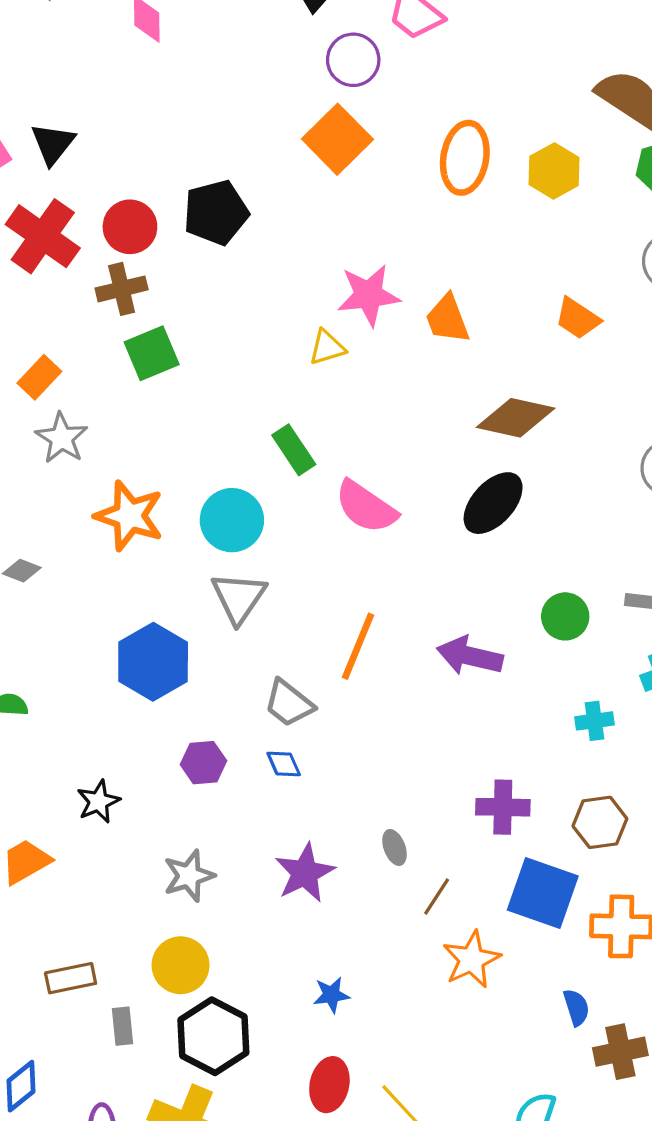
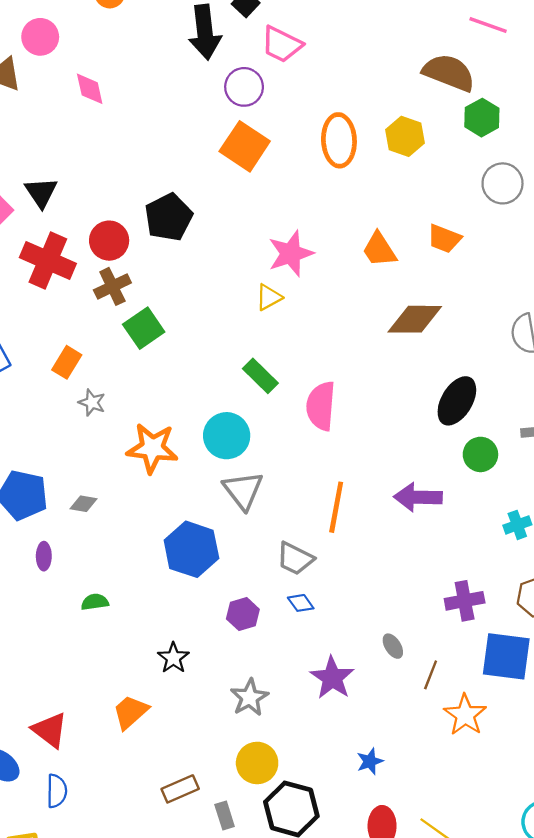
orange trapezoid: (447, 319) -> (379, 250), moved
gray star: (62, 438) -> (92, 403), size x0.7
black ellipse: (493, 503) -> (457, 401), moved
pink semicircle: (366, 507) -> (321, 406), turned 72

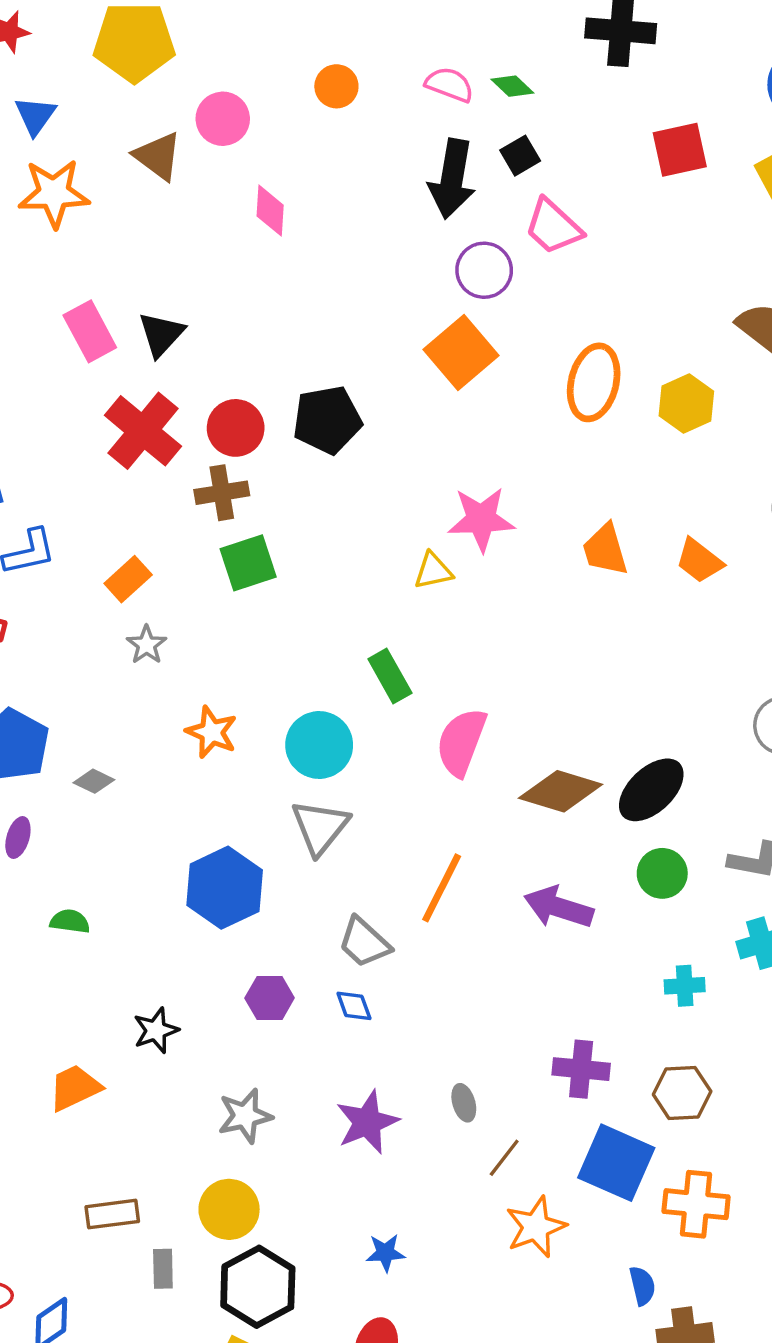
brown diamond: (415, 319) -> (561, 791), moved
orange star: (152, 448) -> (212, 732), size x0.7

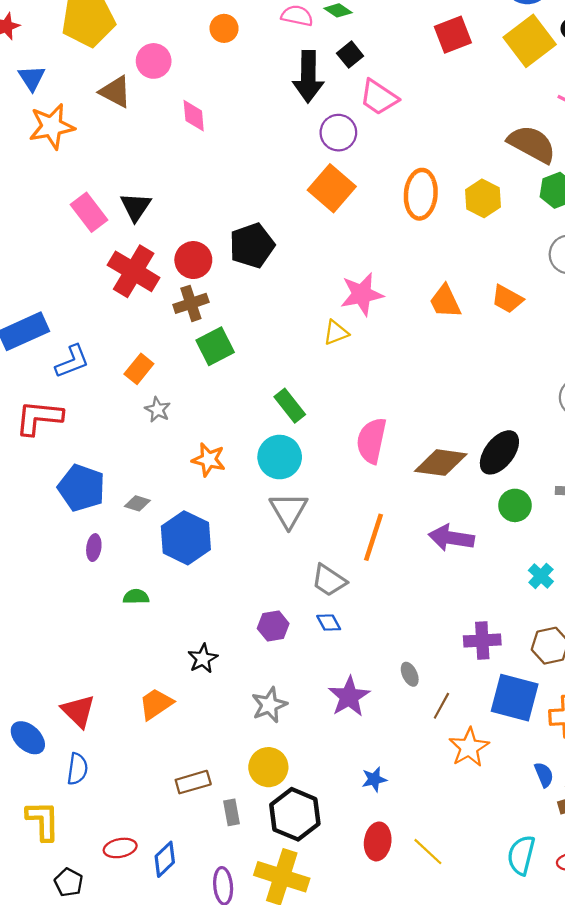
green rectangle: (390, 676) -> (290, 406), moved
blue hexagon: (225, 888) -> (186, 538), moved
cyan cross: (685, 986) -> (541, 576), turned -35

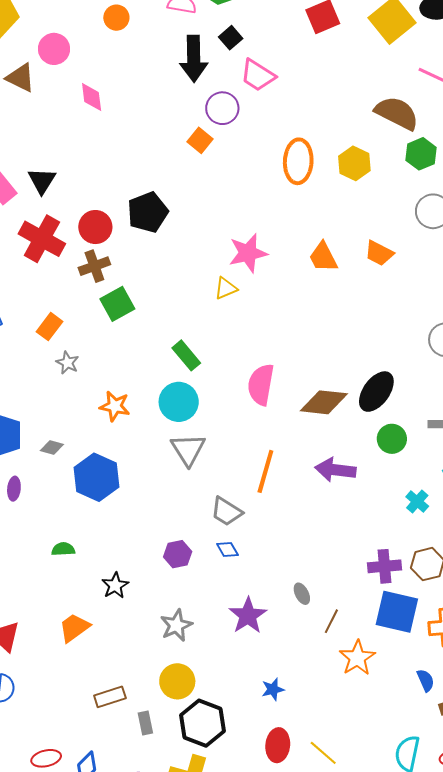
orange square: (332, 188) -> (200, 140), moved, size x0.6
green semicircle: (136, 597) -> (63, 549), moved
purple cross: (482, 640) -> (385, 566), moved

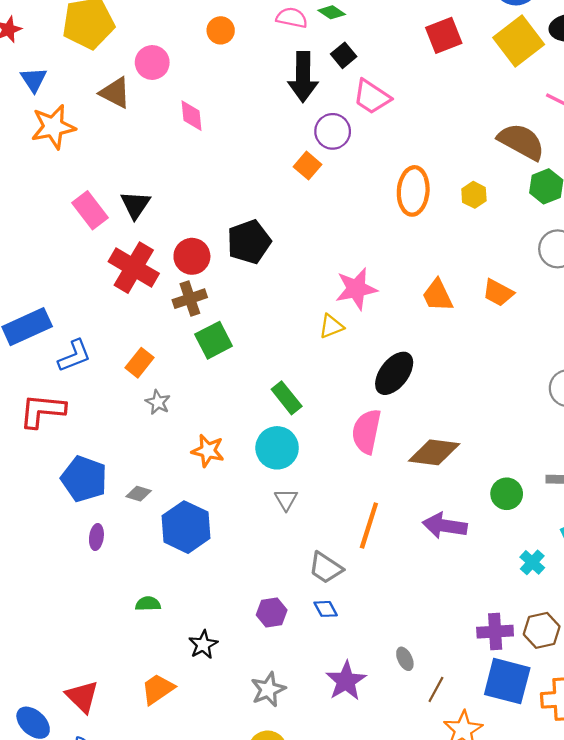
yellow hexagon: (354, 163) -> (474, 195), size x0.7
black ellipse: (376, 392) -> (394, 373), moved
gray triangle: (188, 449) -> (286, 500), size x0.6

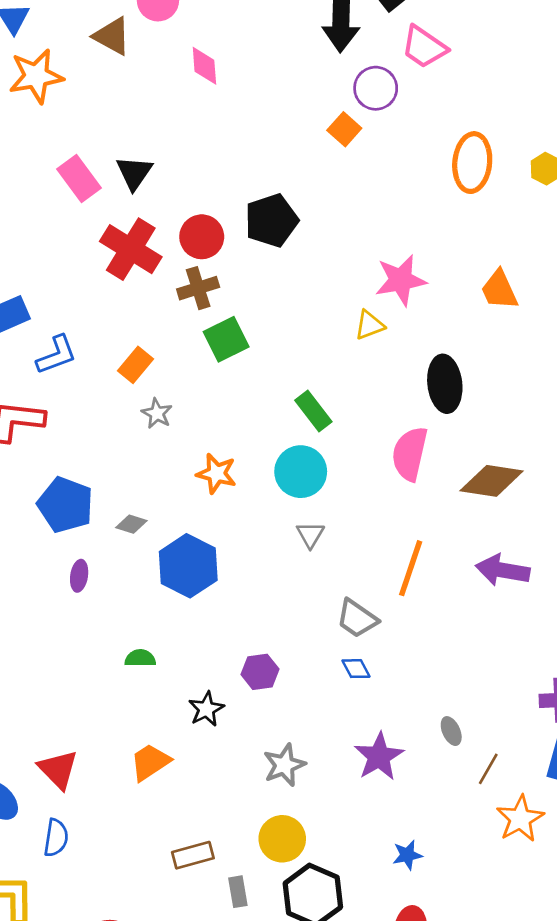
black ellipse: (394, 373) -> (445, 384), turned -45
purple hexagon: (272, 613) -> (260, 672), moved

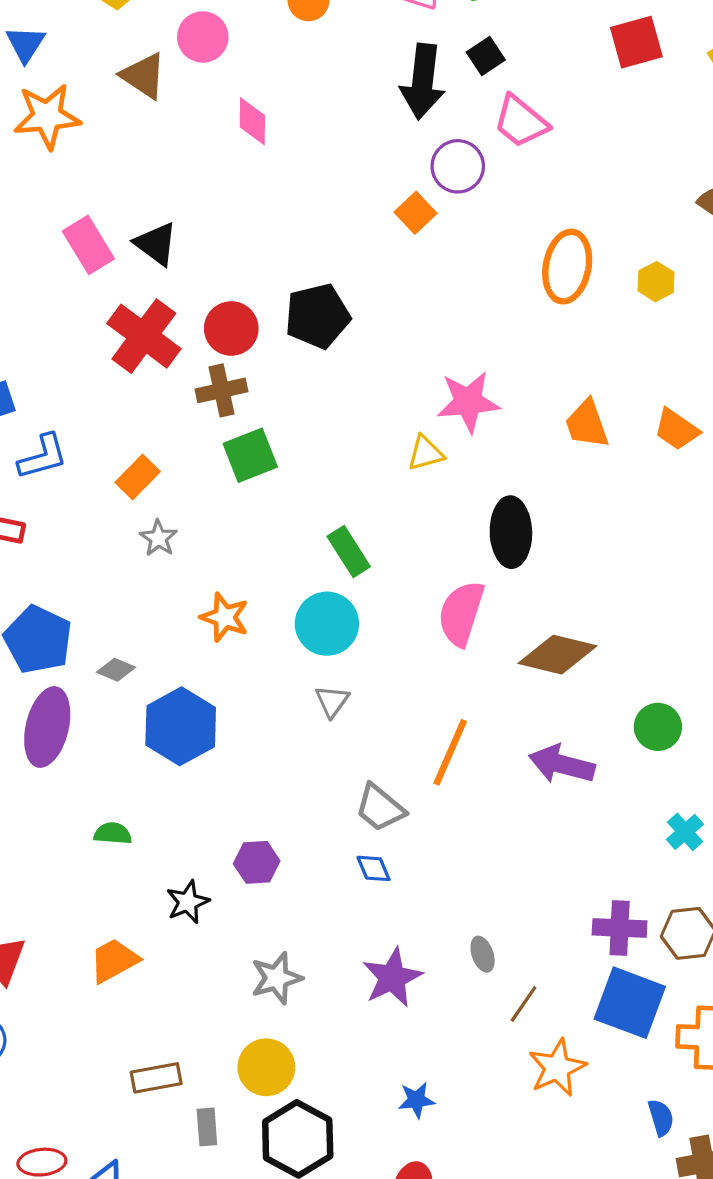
black triangle: (134, 173) -> (156, 244), turned -33
purple ellipse: (79, 576) -> (47, 727), size x2.0

